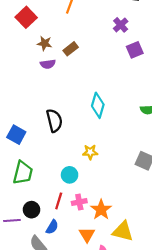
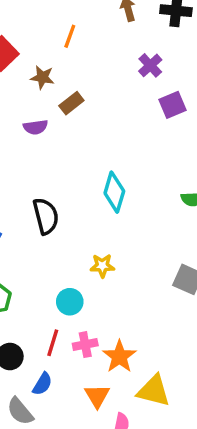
brown star: (45, 43) -> (42, 77), moved

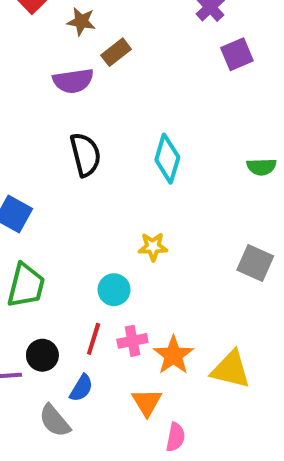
purple semicircle: (36, 127) -> (73, 81), size x1.4
black semicircle: (46, 216) -> (85, 155), moved
yellow triangle: (154, 391) -> (231, 370), moved

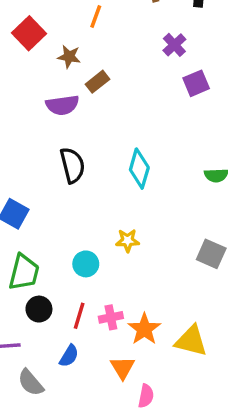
cyan circle: (114, 290) -> (86, 264), moved
black circle: (42, 355) -> (39, 309), moved
gray semicircle: (55, 421) -> (31, 383), moved

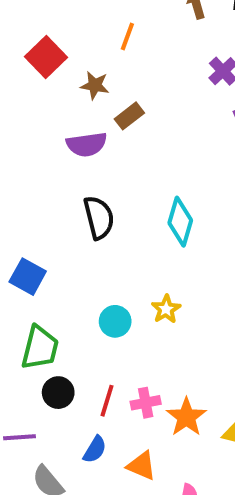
yellow star: (128, 241) -> (166, 309), turned -30
cyan circle: (86, 264) -> (115, 321), moved
orange triangle: (123, 368) -> (142, 466), moved, turned -36

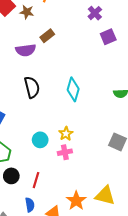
brown star: (95, 85) -> (27, 12), moved
pink cross: (146, 403) -> (65, 152), moved
orange star: (186, 417) -> (76, 201), moved
blue semicircle: (95, 449) -> (30, 205), turned -40

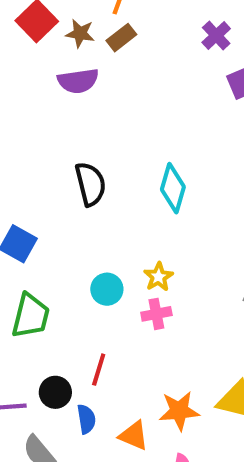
brown rectangle: (47, 36) -> (121, 38), moved
purple semicircle: (26, 50) -> (78, 81), moved
black circle: (11, 176) -> (55, 392), moved
orange star: (76, 201) -> (179, 411), turned 30

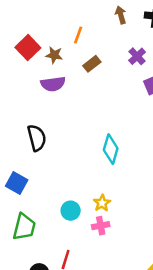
brown rectangle: (121, 38) -> (92, 64), moved
black semicircle: (90, 184) -> (37, 138), moved

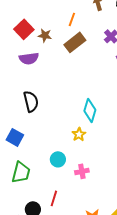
orange line: (78, 35) -> (72, 19), moved
brown rectangle: (92, 64) -> (75, 42), size x1.5
purple semicircle: (53, 84) -> (29, 58), moved
yellow star: (102, 203) -> (79, 134), moved

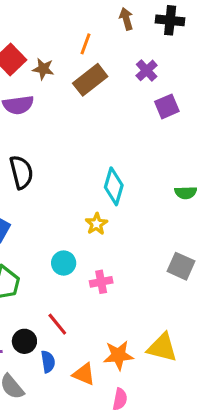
red line: (54, 198) -> (57, 324), turned -56

